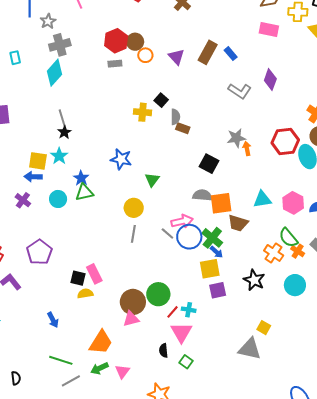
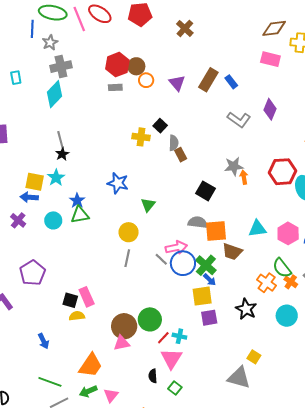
brown rectangle: (183, 128) -> (181, 155), turned 40

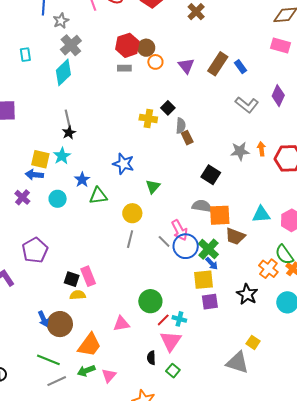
gray cross: (61, 67) -> (71, 45), turned -30
orange arrow: (244, 177) -> (261, 149), moved
green triangle: (80, 215) -> (98, 196), moved
pink arrow: (176, 248) -> (180, 230), turned 70
brown circle: (124, 326) -> (60, 324), moved

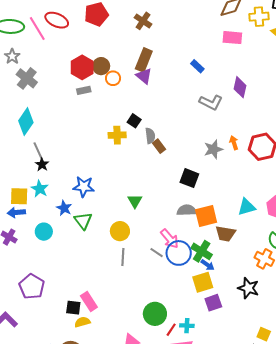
brown rectangle: (218, 64) -> (144, 60), moved
cyan diamond: (63, 72) -> (26, 122), moved
blue star: (123, 164) -> (84, 187), moved
green triangle: (98, 196) -> (83, 221), turned -48

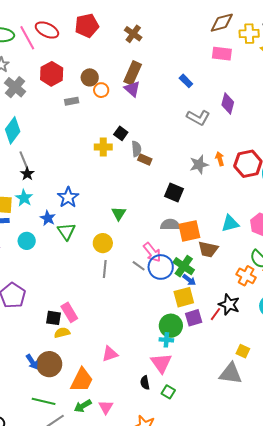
red hexagon: (82, 67) -> (52, 74), moved
brown rectangle: (159, 146) -> (145, 160), turned -32
blue star: (84, 187) -> (68, 197), turned 30
green circle: (155, 314) -> (171, 326), moved
red line: (171, 330) -> (215, 314), moved

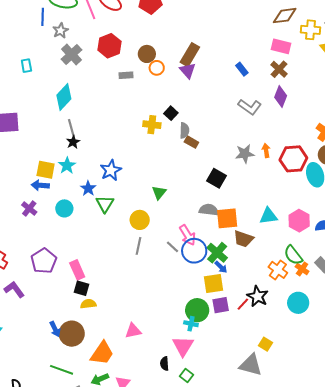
brown cross: (133, 34) -> (279, 69), moved
pink rectangle: (69, 312) -> (77, 270), moved

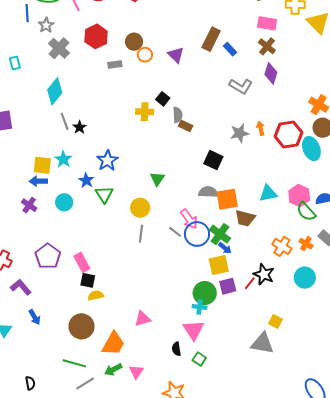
brown rectangle: (190, 55) -> (211, 39), moved
black star: (73, 142) -> (80, 127), moved
green semicircle: (293, 255) -> (306, 212), moved
blue arrow: (55, 329) -> (35, 317), moved

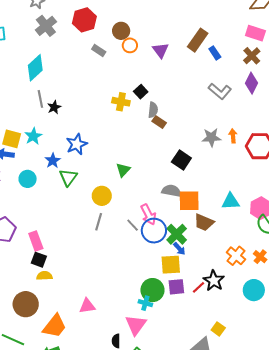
gray rectangle: (115, 65) -> (99, 51), turned 32

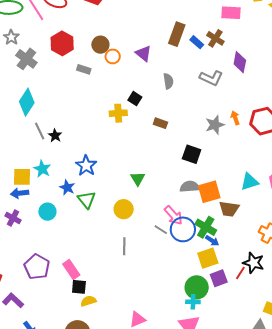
brown cross: (252, 56) -> (215, 38), moved
gray semicircle: (153, 110) -> (168, 81), moved
gray line: (99, 222) -> (124, 246), moved

